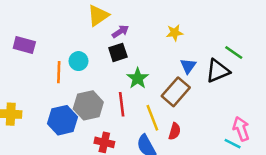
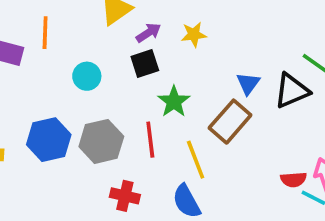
yellow star: (175, 33) -> (194, 35), moved
orange line: (59, 72) -> (45, 33), moved
blue hexagon: (62, 120) -> (49, 140), moved
red semicircle: (175, 131) -> (293, 180), moved, turned 70

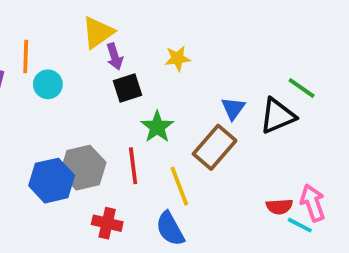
purple arrow: (148, 33) -> (115, 57), moved, turned 105
cyan circle: (87, 76) -> (48, 84), moved
blue hexagon: (49, 140) -> (52, 181), moved

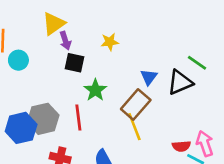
black square: (128, 88) -> (74, 63), turned 30
yellow line: (179, 186) -> (134, 127), moved

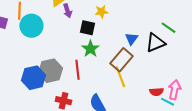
cyan circle: (18, 60) -> (31, 26), size x1.5
black square: (74, 63) -> (87, 28), moved
pink arrow: (205, 144) -> (174, 90), turned 30

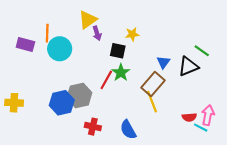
red line: (77, 70) -> (106, 80), moved, turned 36

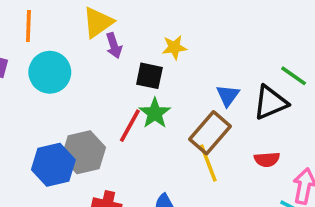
orange line: (47, 33) -> (28, 26), moved
red semicircle: (189, 117) -> (267, 159), moved

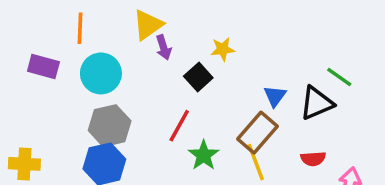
black square: (149, 76) -> (198, 77), turned 36
green star: (155, 113) -> (204, 155), moved
gray hexagon: (84, 152) -> (110, 126), moved

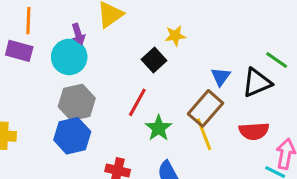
orange line: (80, 28) -> (28, 21), moved
purple arrow: (164, 47) -> (78, 34), moved
red semicircle: (313, 159) -> (254, 131), size x1.4

